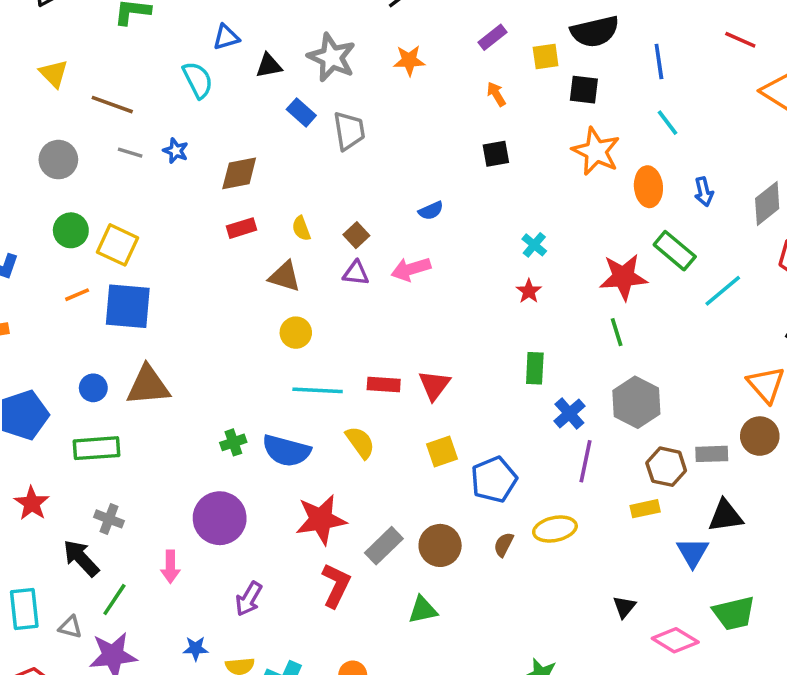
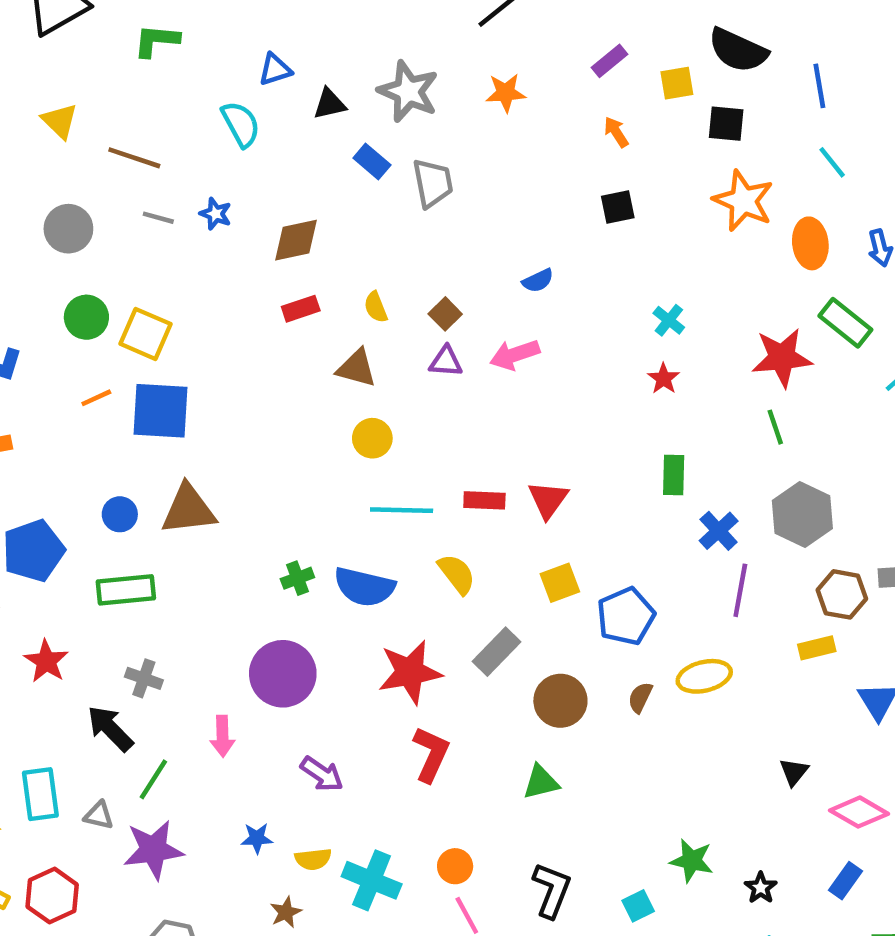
black semicircle: (595, 32) -> (738, 50), turned 39
gray rectangle: (384, 546) -> (497, 652), moved
purple arrow: (249, 599) -> (322, 774), turned -84

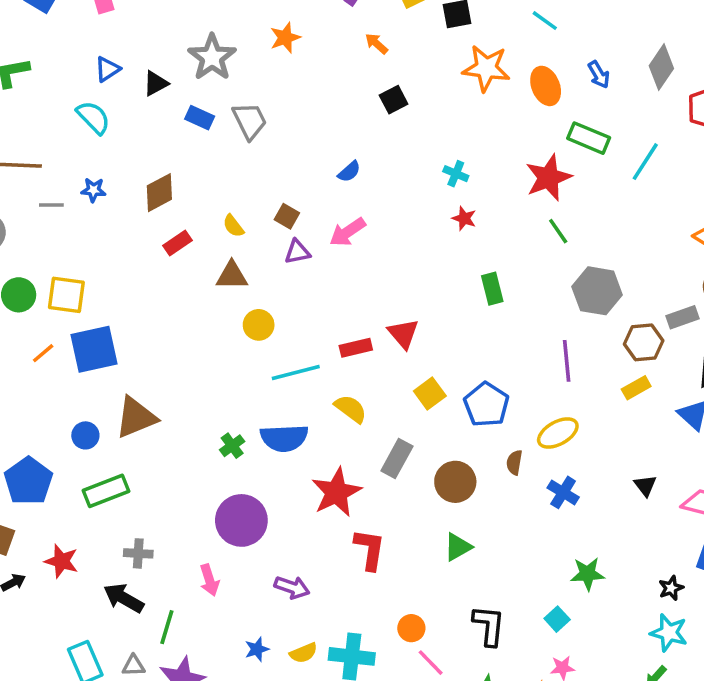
gray star: (408, 91) -> (212, 57), turned 30
blue cross: (719, 531) -> (563, 492), moved
black star: (761, 888) -> (671, 588), moved, turned 30

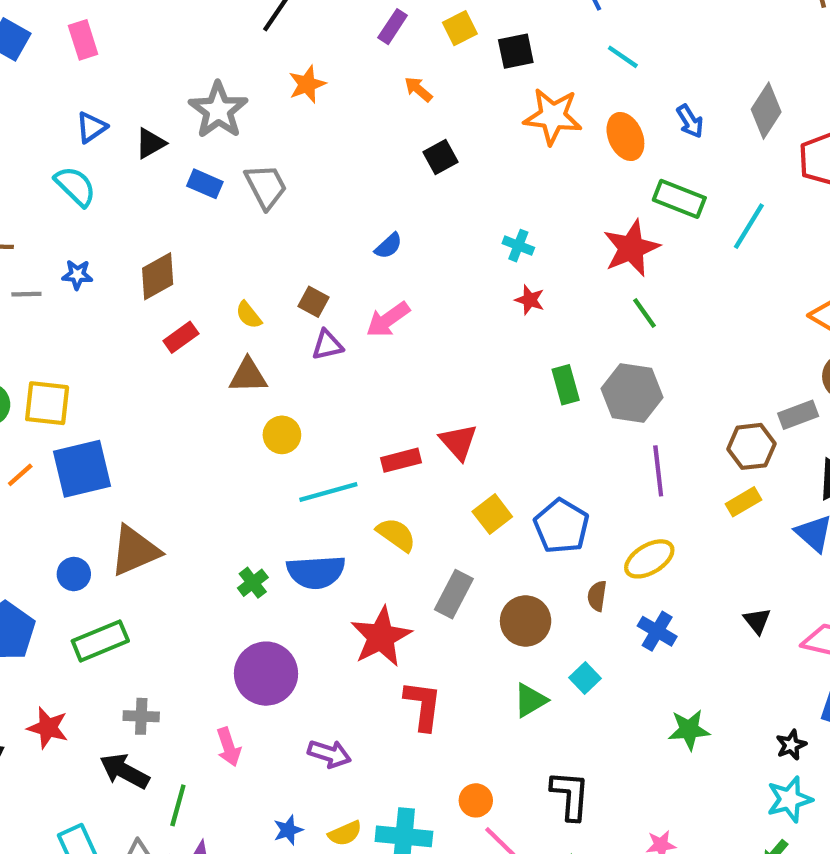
gray hexagon: (597, 291) -> (632, 393), moved
cyan square: (557, 619) -> (585, 678), moved
cyan star: (669, 633) -> (790, 799), turned -30

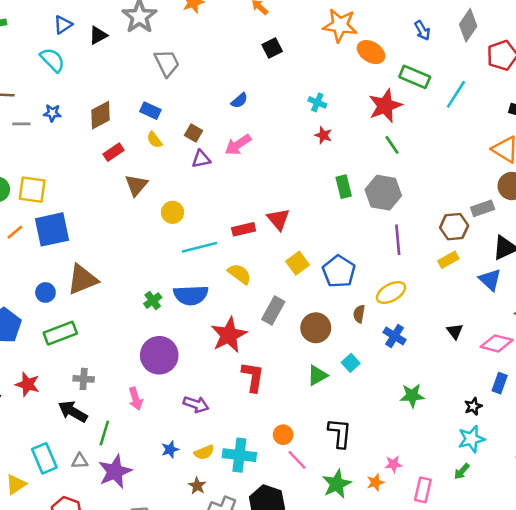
orange ellipse: (625, 136) -> (371, 52), moved, turned -36
blue rectangle: (205, 184) -> (150, 111), moved
brown triangle: (248, 376) -> (136, 185), moved, turned -50

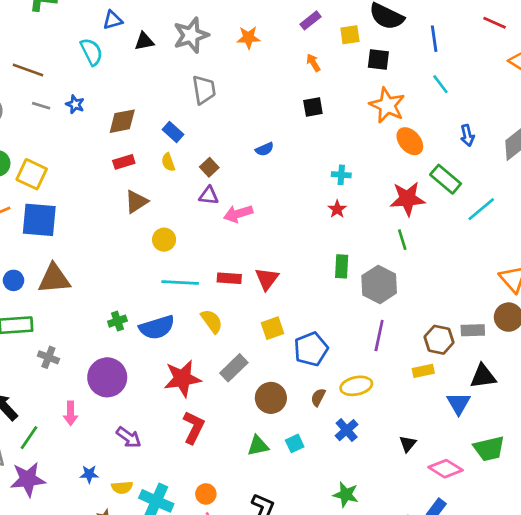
cyan cross: (317, 102) -> (341, 175), turned -36
pink arrow: (238, 145) -> (238, 214), moved
blue semicircle: (191, 295) -> (157, 327), turned -32
gray cross: (84, 379) -> (48, 357), moved

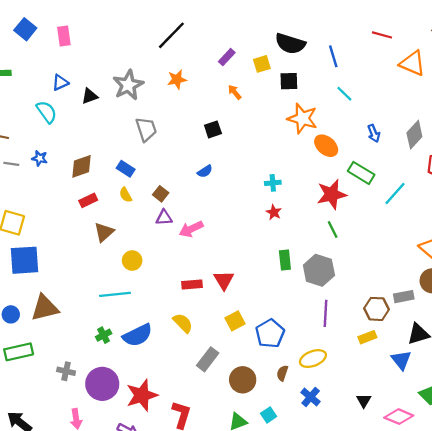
black square: (313, 107) -> (213, 129), moved
cyan line: (180, 283) -> (115, 294), moved
gray cross: (48, 357) -> (66, 371), moved
red star: (182, 379) -> (142, 395), moved

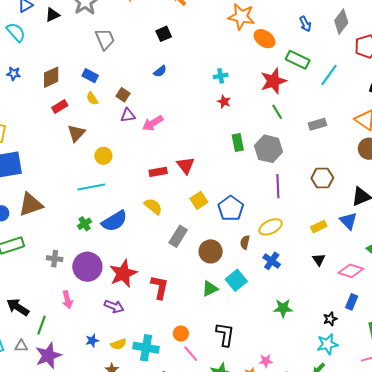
gray rectangle: (404, 297) -> (317, 124), moved
yellow rectangle: (367, 337) -> (319, 227), moved
cyan square: (269, 415) -> (236, 280), size x1.5

